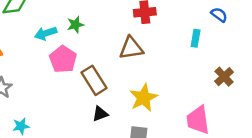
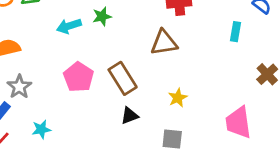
pink pentagon: (63, 59) -> (79, 77), moved
yellow star: (144, 98) -> (178, 98), size x0.6

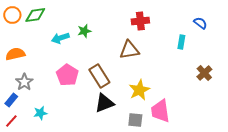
yellow star: (178, 98) -> (139, 90), size x1.5
black triangle: (129, 116) -> (104, 103), size x1.5
pink trapezoid: (238, 122) -> (160, 111), moved

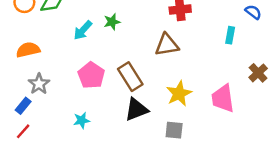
cyan arrow: (60, 38) -> (83, 30), turned -30
pink trapezoid: (160, 111) -> (223, 98), moved
cyan star: (40, 113) -> (82, 120), moved

